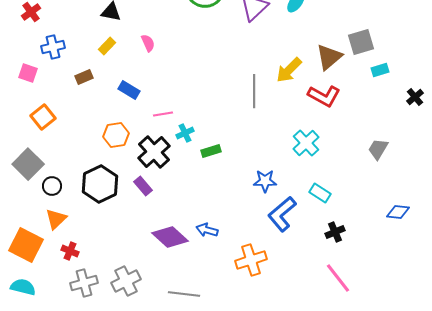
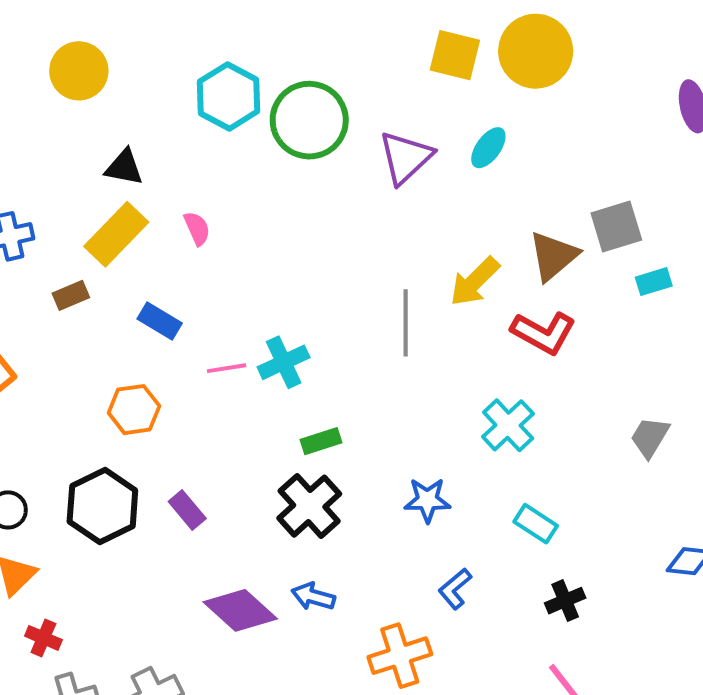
yellow rectangle: (107, 46) -> (116, 234), size x1.8
cyan cross: (185, 133) -> (284, 362), moved, size x1.4
black cross: (154, 152) -> (309, 506), moved
blue L-shape: (282, 214) -> (455, 589), moved, size x0.6

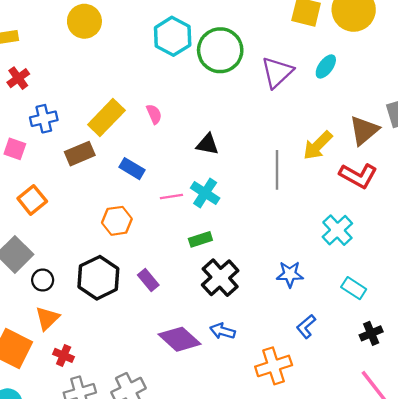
black triangle: (124, 167) -> (207, 144), moved
brown rectangle: (71, 295) -> (80, 154), size x1.4
cyan cross: (284, 362) -> (205, 193), turned -32
green rectangle: (321, 441) -> (200, 239), moved

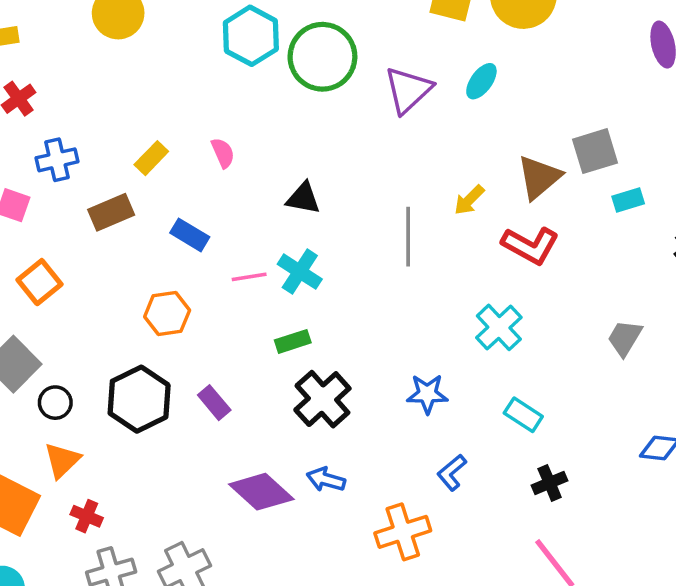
yellow rectangle: (106, 118) -> (151, 158), size x0.6
yellow arrow: (318, 145) -> (469, 200), size x0.7

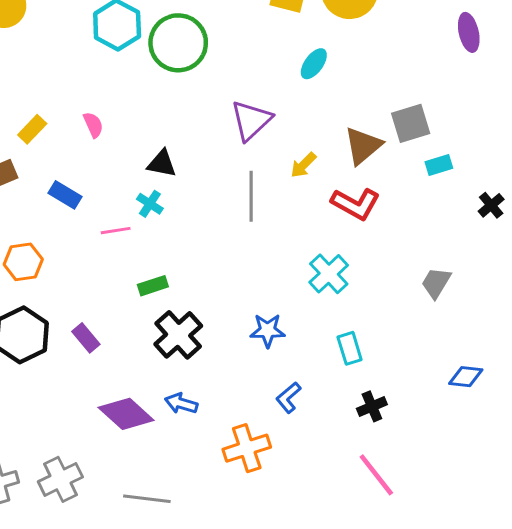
purple triangle: (408, 90) -> (251, 120), moved
cyan cross: (300, 272) -> (150, 204), moved, size x0.7
orange hexagon: (167, 314) -> (23, 262), moved
cyan rectangle: (523, 415) -> (350, 348), turned 40

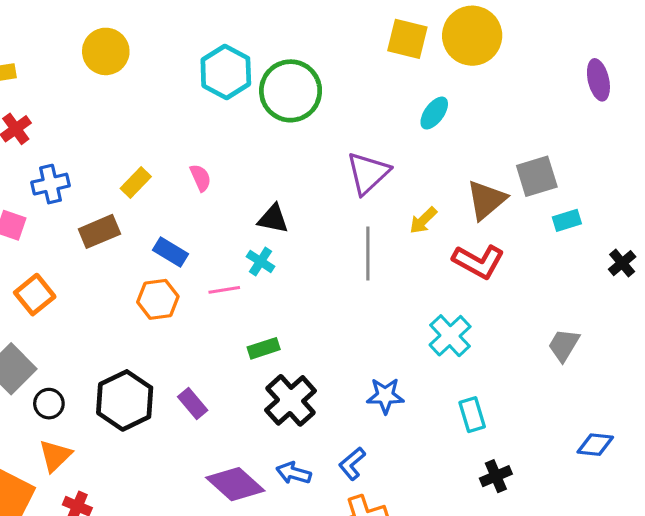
orange hexagon: (23, 262) -> (158, 299), moved
blue L-shape: (288, 397) -> (352, 464), moved

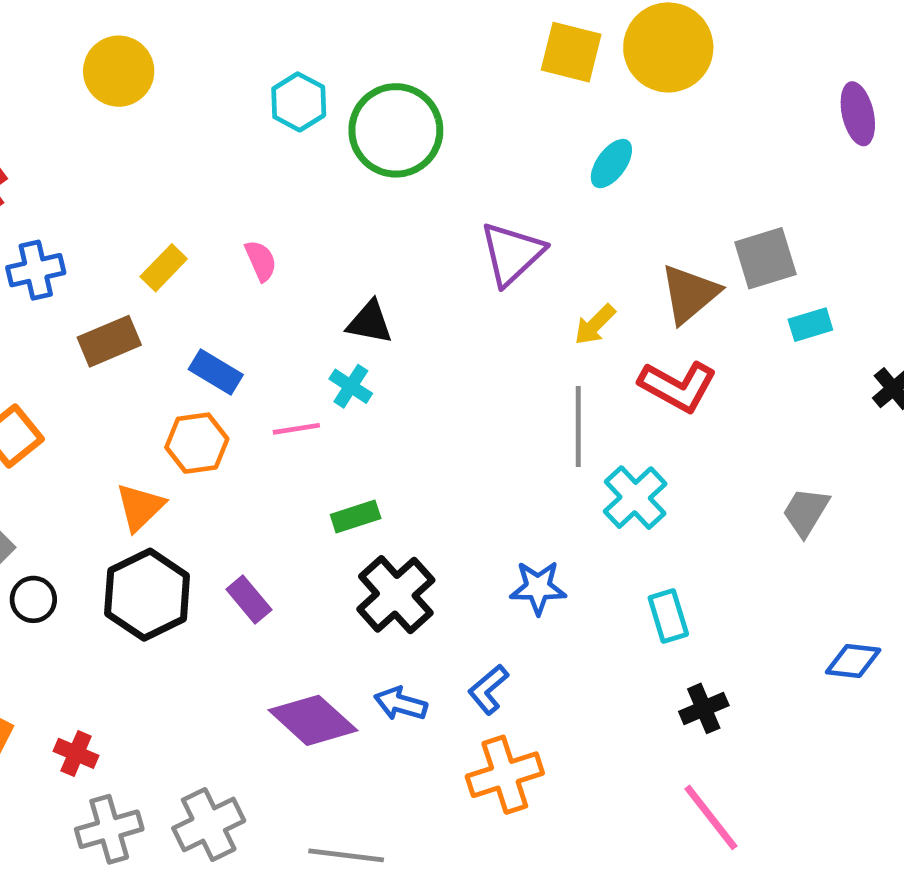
cyan hexagon: (226, 72) -> (299, 102), size x0.7
gray line: (368, 254) -> (578, 426), moved
orange triangle: (55, 456) -> (140, 507), moved

